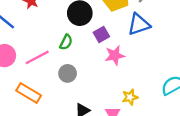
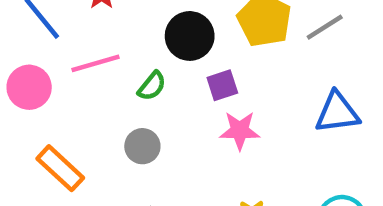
blue triangle: (139, 24) -> (337, 113), moved
pink line: (37, 57) -> (96, 63), moved

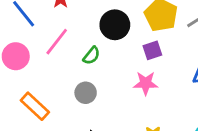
pink line: (96, 63) -> (57, 42), turned -36
purple square: (222, 85) -> (152, 50), moved

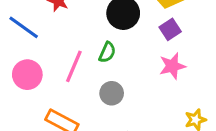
pink line: (57, 42) -> (74, 66), moved

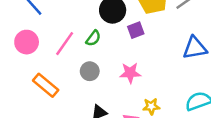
purple square: (170, 29) -> (136, 30), moved
pink star: (172, 66) -> (130, 73), moved

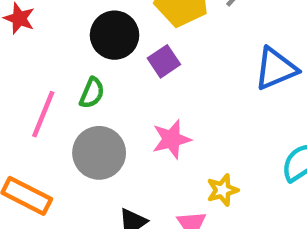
gray circle: (90, 71) -> (99, 153), size x1.5

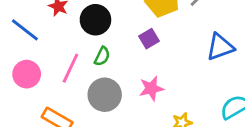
black circle: (115, 35) -> (95, 20), moved

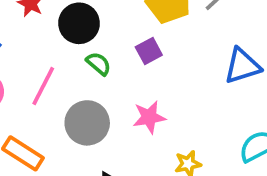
green semicircle: (102, 56) -> (99, 64), moved, turned -78

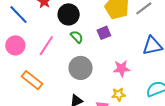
pink star: (149, 117) -> (122, 69), moved
gray circle: (87, 123) -> (81, 68), moved

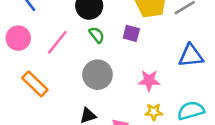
purple square: (104, 33) -> (131, 33), turned 32
yellow star: (119, 94) -> (154, 112), moved

